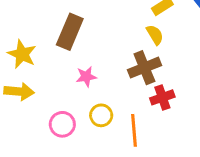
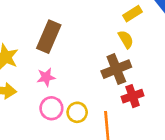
pink star: (86, 77) -> (46, 77), moved
pink circle: (62, 124) -> (51, 108), moved

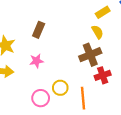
brown rectangle: (49, 37) -> (39, 30), size x0.7
pink circle: (51, 108) -> (41, 98), moved

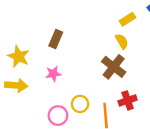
brown cross: (90, 55) -> (114, 67), turned -30
red cross: (103, 75) -> (128, 100), moved

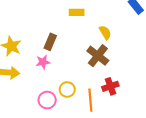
yellow rectangle: (128, 19) -> (77, 12), moved, turned 32
brown rectangle: (56, 39) -> (50, 42), moved

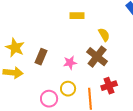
brown rectangle: (50, 42) -> (41, 57), moved
pink star: (43, 62) -> (70, 63), moved

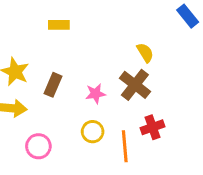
yellow rectangle: (77, 16) -> (59, 25), moved
pink circle: (49, 99) -> (38, 146), moved

